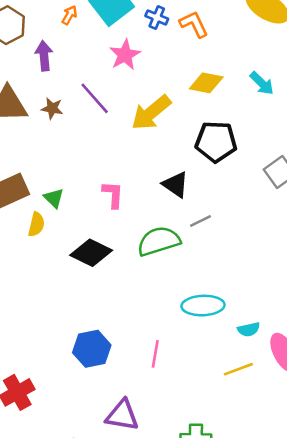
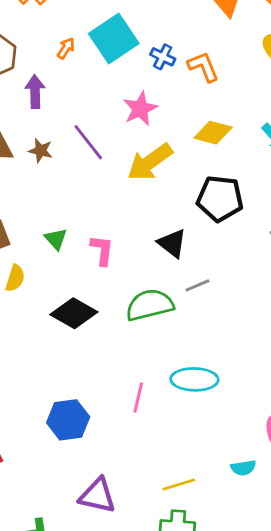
pink star: (125, 55) -> (140, 109), moved
green triangle: (54, 198) -> (56, 239), moved
cyan semicircle: (249, 329) -> (243, 468), moved
pink line: (155, 354) -> (138, 398), moved
yellow line: (238, 369) -> (179, 485), moved

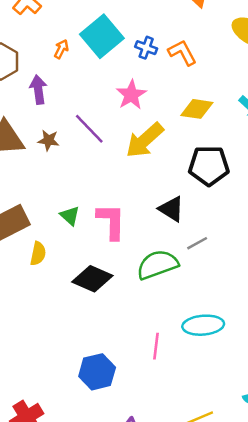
pink L-shape: (102, 250) -> (111, 221), size x1.4

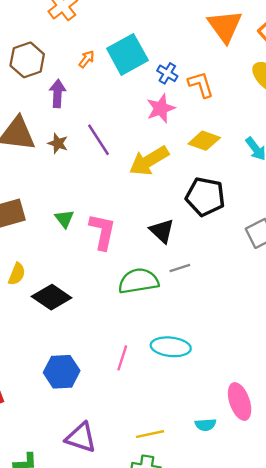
pink star: (131, 95) -> (161, 108), moved
yellow semicircle: (38, 254) -> (17, 274), moved
black diamond: (92, 279) -> (52, 297), moved

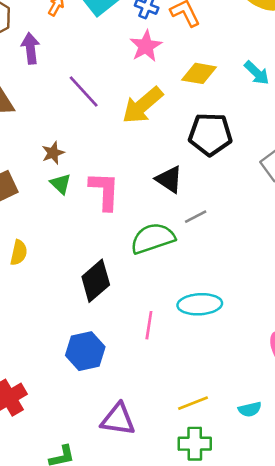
brown star: (58, 143) -> (53, 153), moved, turned -30
black diamond: (52, 297) -> (96, 281), moved, turned -66
cyan semicircle: (205, 425) -> (250, 409), moved

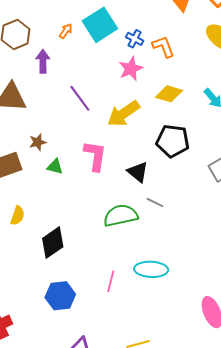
brown star: (53, 153) -> (38, 142), moved
green triangle: (61, 184) -> (55, 167), turned -36
pink L-shape: (104, 191) -> (95, 156), moved
gray line: (196, 217) -> (155, 202), turned 48
black diamond: (96, 281) -> (53, 243), moved

